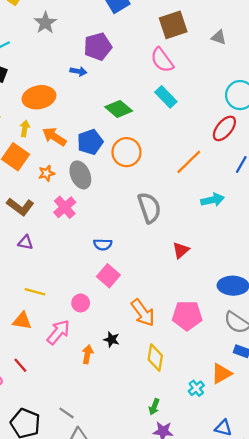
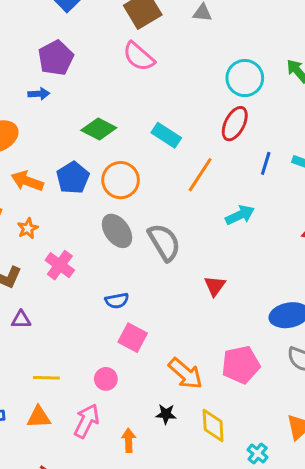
cyan rectangle: (166, 97) -> (166, 135), moved
gray ellipse: (80, 175) -> (117, 231), moved
black star: (112, 340) -> (166, 414), moved
cyan cross: (196, 388) -> (258, 453), moved

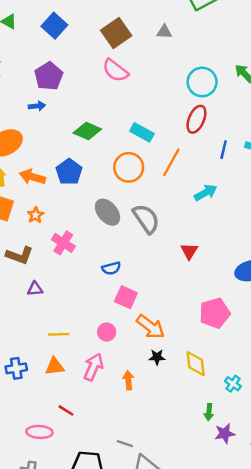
orange circle: (121, 180) -> (129, 167), moved
orange arrow: (185, 374) -> (150, 327), moved

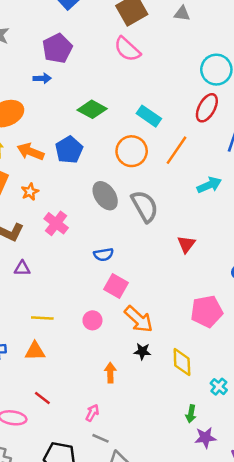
pink arrow: (93, 367) -> (92, 413), moved, size x0.6

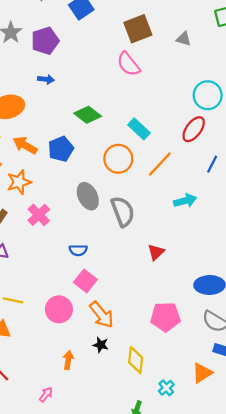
purple pentagon: (57, 48) -> (45, 41), moved
orange star: (30, 192) -> (19, 182), size x1.5
pink circle: (92, 320) -> (59, 309), size x1.5

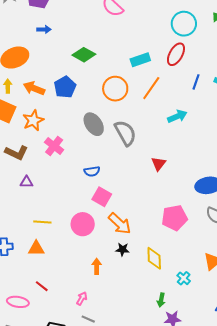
cyan rectangle: (139, 129) -> (140, 60), moved, turned -54

